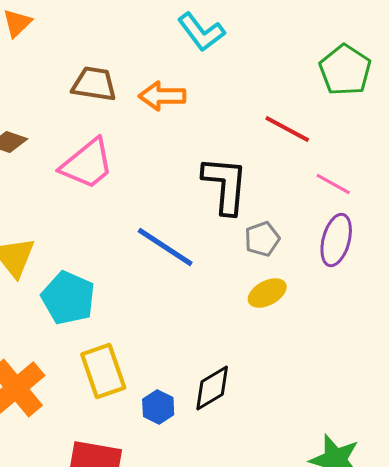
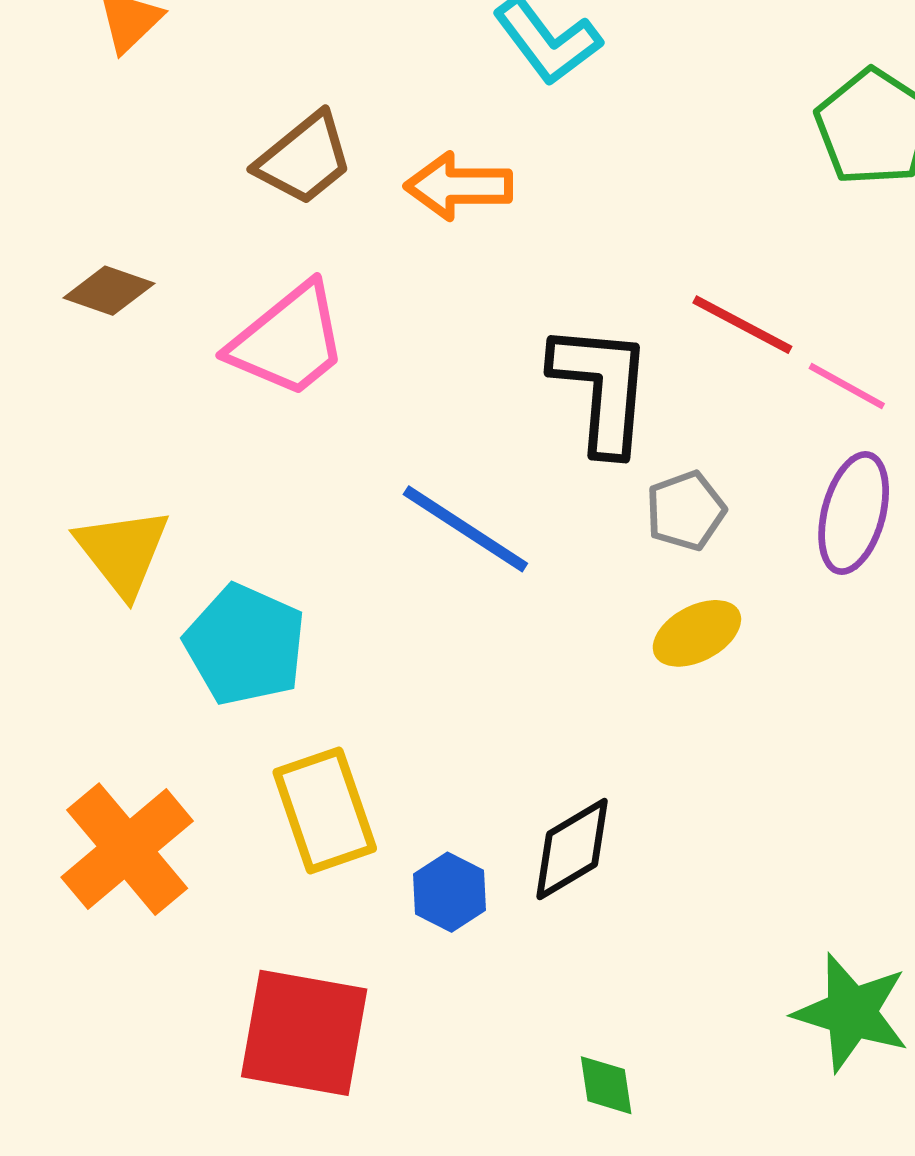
brown trapezoid: (94, 84) -> (304, 159), turned 132
red line: (287, 129) -> (742, 325), moved

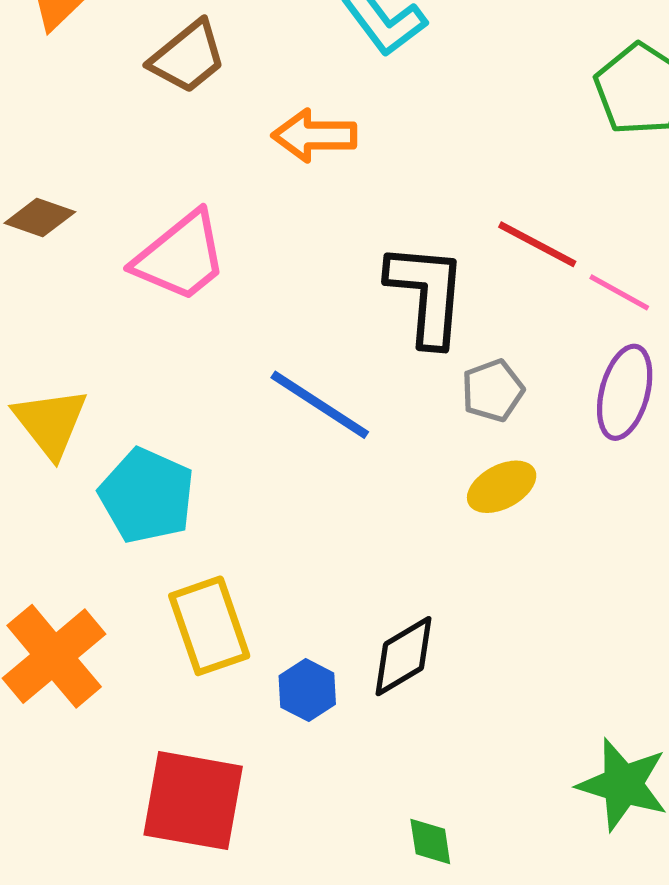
brown trapezoid: (304, 159) -> (188, 57), moved

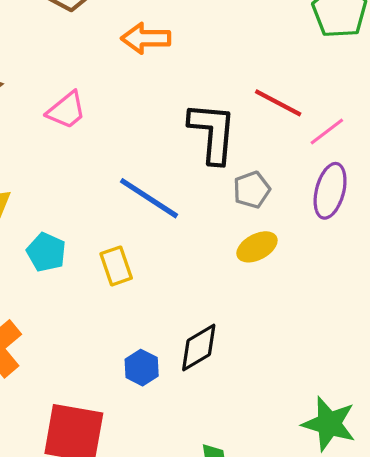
pink trapezoid: (181, 257) -> (66, 110), size x0.7
pink line: (619, 292) -> (327, 131), turned -66
cyan pentagon: (147, 496) -> (46, 252), size x0.7
yellow rectangle: (209, 626) -> (116, 266), moved, size x0.7

